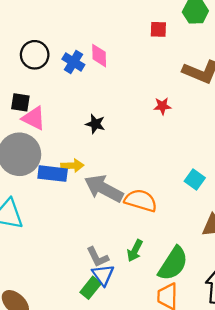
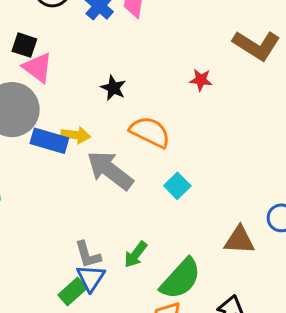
cyan square: (195, 179) -> (177, 186), moved
orange semicircle: (141, 200) -> (150, 132), moved

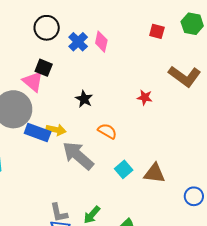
black square: (24, 45) -> (44, 68), moved
orange semicircle: (150, 132) -> (107, 131), size x0.7
brown triangle: (239, 240) -> (154, 173), moved

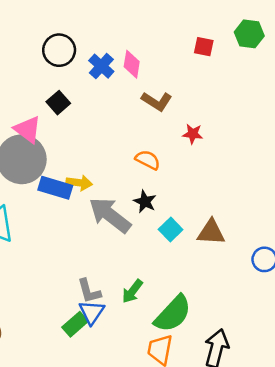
black square: (44, 68) -> (58, 103), turned 30
brown L-shape: (185, 76) -> (157, 101), moved, size x0.7
pink triangle: (33, 81) -> (28, 129), moved
black star: (84, 99) -> (145, 202), moved
orange semicircle: (107, 131) -> (148, 160), moved

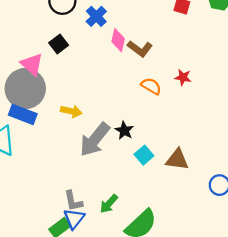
pink diamond: (132, 64) -> (118, 40), moved
red star: (193, 134) -> (183, 77), moved
orange semicircle: (148, 160) -> (151, 86), moved
blue rectangle: (55, 188) -> (23, 114), moved
gray arrow: (110, 215) -> (95, 140), turned -93

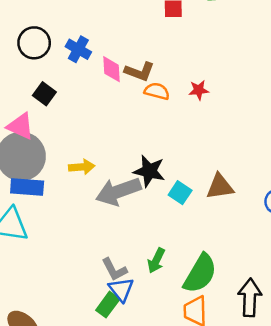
orange semicircle: (151, 86) -> (157, 91), moved
black star: (124, 131) -> (149, 171), size x1.4
gray arrow: (95, 140) -> (118, 191), turned 48

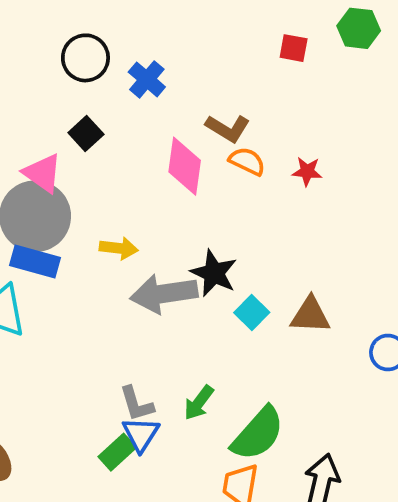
pink diamond: (112, 69) -> (185, 166), moved, size x1.4

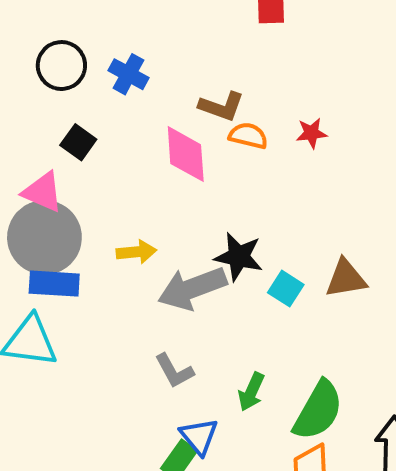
gray L-shape: (136, 404) -> (174, 371), moved

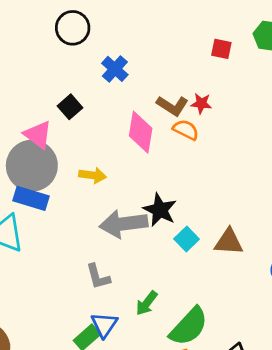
black circle: (61, 66) -> (73, 28), moved
red star: (311, 133) -> (201, 103), moved
yellow arrow: (136, 252) -> (93, 175), moved

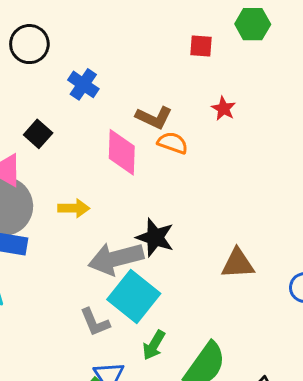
red star: (201, 103) -> (224, 109), moved, turned 30
cyan square: (187, 239) -> (134, 296), moved, size x1.8

